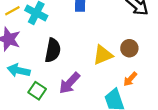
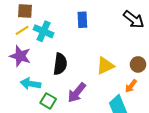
brown circle: (129, 48) -> (138, 64), moved

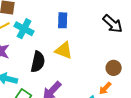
yellow triangle: (105, 66) -> (64, 50), moved, turned 42

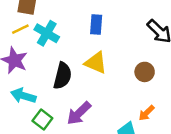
brown circle: (114, 68) -> (145, 72), moved

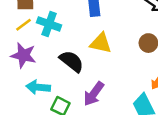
black semicircle: (63, 76) -> (72, 61), turned -55

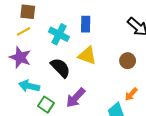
cyan cross: (49, 24) -> (59, 34), moved

